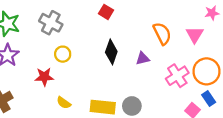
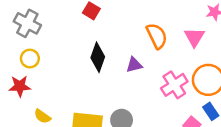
yellow circle: (63, 54) -> (30, 59), moved

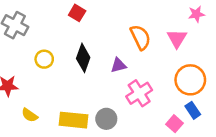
yellow circle: (30, 59) -> (44, 59), moved
pink cross: (174, 85) -> (139, 93), moved

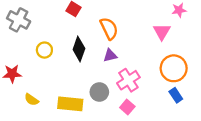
orange semicircle: (140, 37) -> (109, 28), moved
gray circle: (106, 119) -> (99, 92), moved
pink square: (174, 124) -> (127, 107), moved

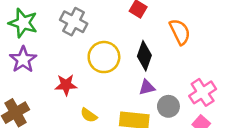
yellow circle: (44, 50) -> (104, 57), size x1.6
purple triangle: (110, 55) -> (147, 87), moved

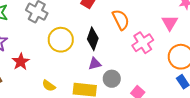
red star: (66, 85) -> (21, 62), moved, turned -30
pink cross: (203, 92) -> (143, 43), moved

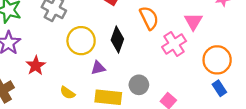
pink triangle: (170, 23) -> (193, 21), moved
purple triangle: (95, 64) -> (98, 68), moved

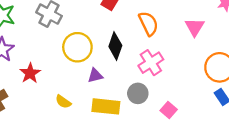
pink cross: (174, 44) -> (151, 63), moved

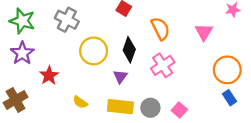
purple triangle: (95, 76) -> (120, 77), moved, turned -40
gray circle: (138, 93) -> (150, 108), moved

